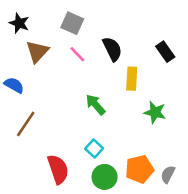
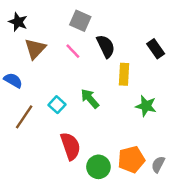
gray square: (72, 23) -> (80, 21), moved
cyan square: (94, 149) -> (57, 105), moved
red semicircle: (58, 169) -> (70, 146), moved

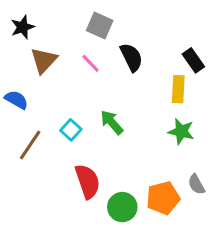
black star: (18, 22) -> (23, 27), turned 30
yellow rectangle: (124, 74) -> (178, 89), moved
gray semicircle: (158, 164) -> (196, 184), moved, turned -56

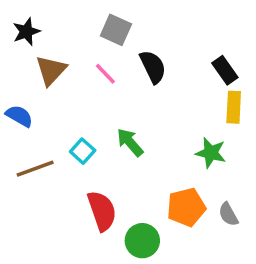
yellow rectangle: (178, 89) -> (234, 107), moved
brown line: (30, 145) -> (35, 169), turned 36
orange pentagon: (163, 198) -> (186, 207), moved

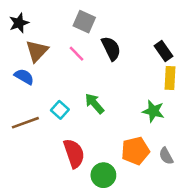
blue semicircle: (19, 116) -> (24, 77), moved

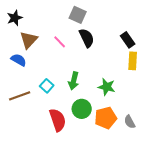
gray square: (84, 22) -> (78, 15), moved
green arrow: (94, 103) -> (74, 81), turned -126
green star: (153, 111) -> (107, 87), moved
green circle: (103, 175) -> (82, 109), moved

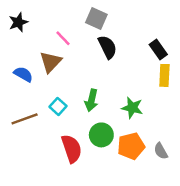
brown triangle: (29, 40) -> (51, 62), moved
pink line: (60, 42) -> (63, 38), moved

